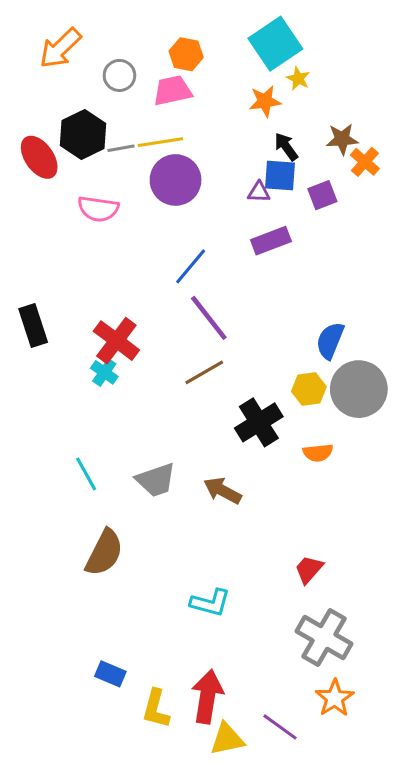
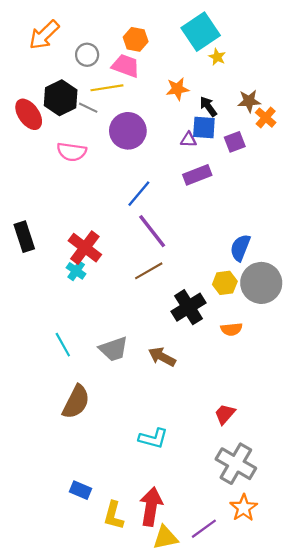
pink trapezoid: (172, 91) -> (126, 66), turned 32
orange star: (265, 101) -> (177, 89), moved
yellow line: (160, 142) -> (107, 88), moved
gray line: (121, 148) -> (88, 108), turned 36
purple line: (280, 727) -> (204, 529), turned -72

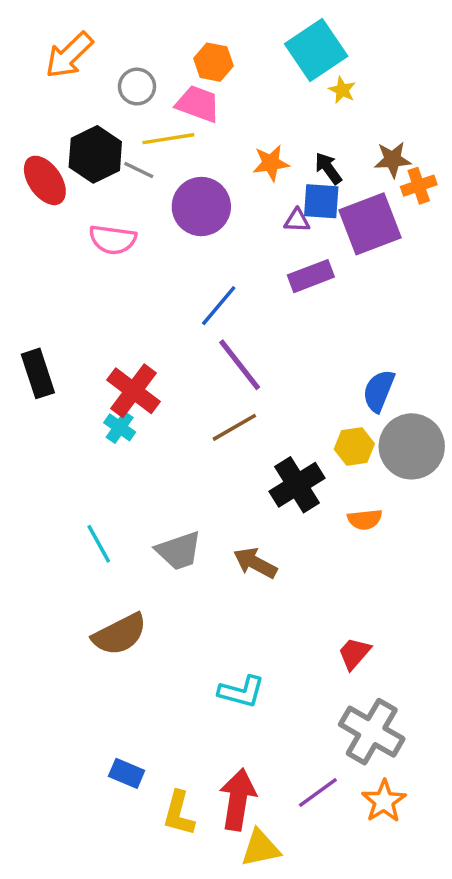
orange star: (177, 89) -> (271, 163), moved
orange cross: (266, 118) -> (419, 186), turned 30
purple square: (235, 142) -> (370, 224), size x1.8
brown semicircle: (76, 402) -> (120, 634), turned 36
purple line: (204, 529) -> (318, 792), moved

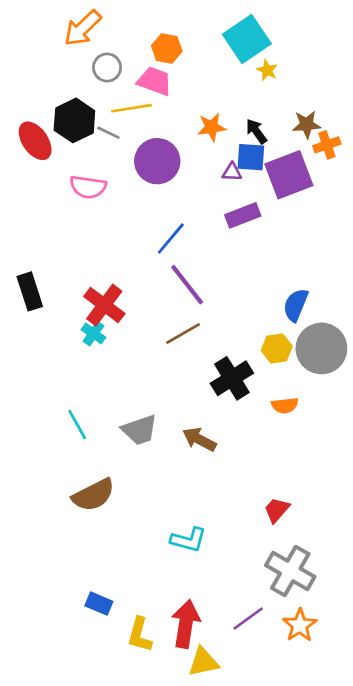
orange arrow: (69, 55) -> (83, 28), moved

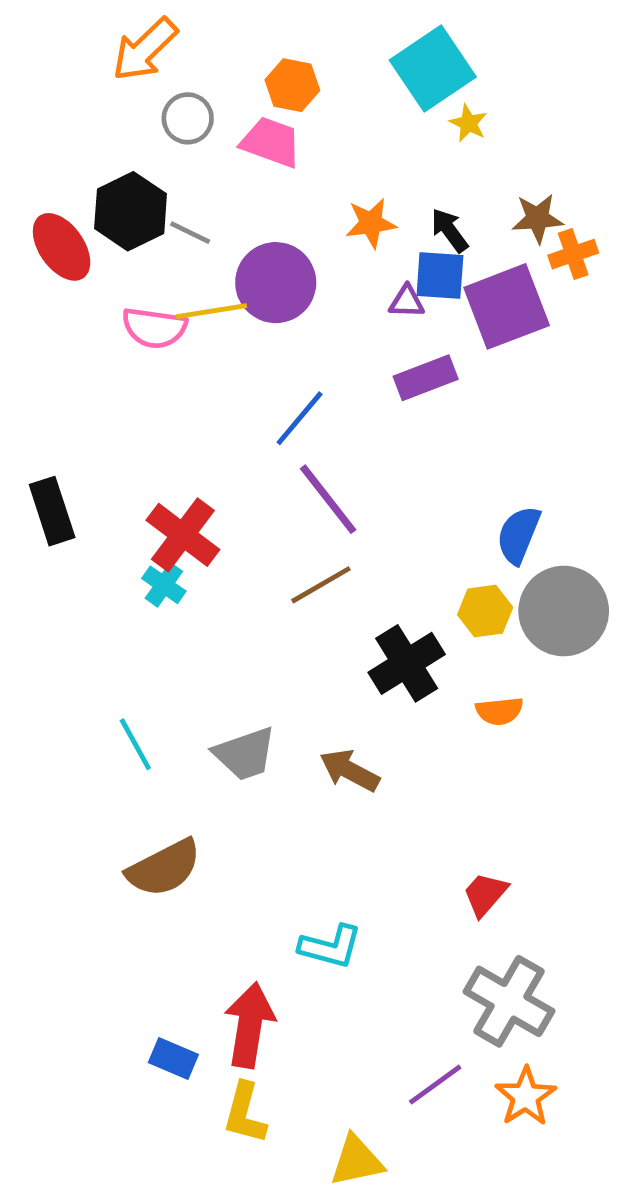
yellow line: (131, 108) -> (211, 311), moved
red arrow: (186, 624) -> (250, 1025), moved

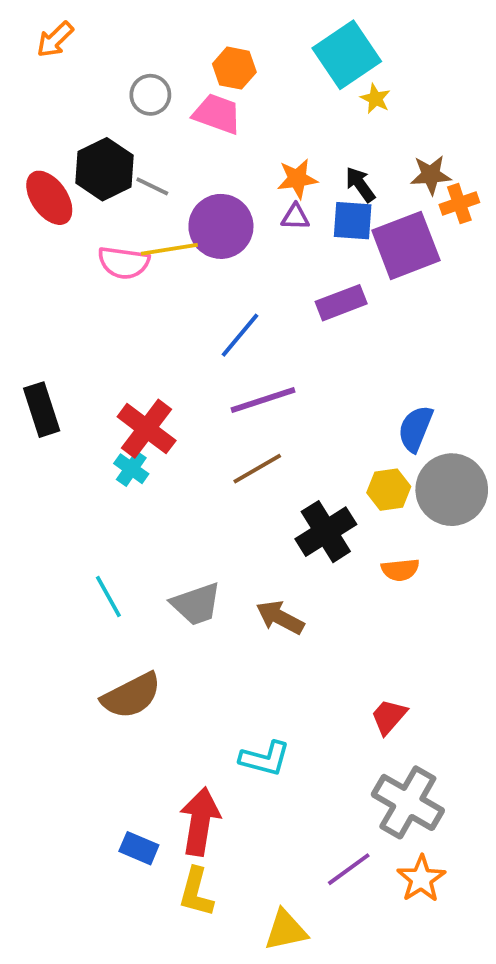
orange arrow: (145, 49) -> (55, 39), moved, size x0.7
purple triangle: (407, 302) -> (295, 217), moved
purple line: (328, 499) -> (263, 400), turned -70

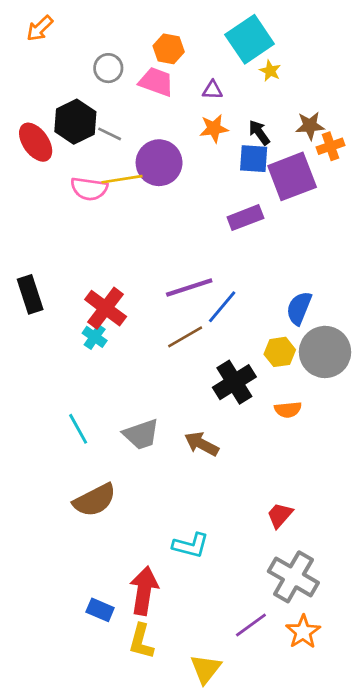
purple triangle: (295, 217) -> (213, 90), moved
blue line: (240, 335) -> (222, 307), moved
yellow triangle: (286, 930) -> (206, 669), turned -40

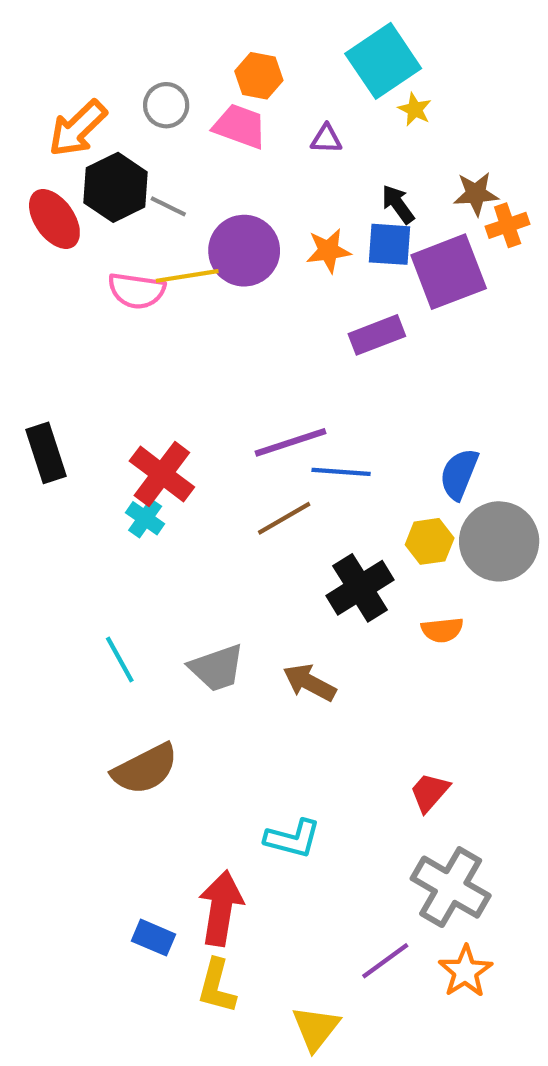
orange arrow: (40, 28) -> (78, 128), moved, size x1.4
orange star: (214, 128) -> (328, 251), moved
blue line: (222, 307) -> (341, 472), turned 54

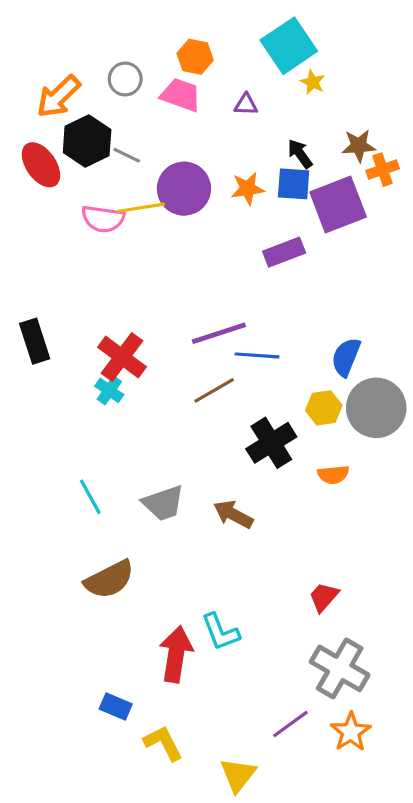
cyan L-shape: (293, 839) -> (220, 632), turned 54
red arrow: (221, 908) -> (176, 654), moved
yellow L-shape: (217, 986) -> (163, 743), turned 138

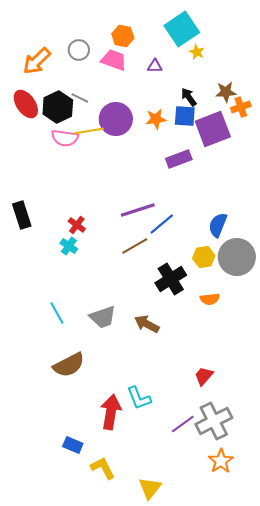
black hexagon: (87, 141) -> (58, 107), moved
blue line: (257, 355) -> (162, 224), turned -44
red cross: (122, 357) -> (77, 225), size x0.6
gray cross: (340, 668) -> (214, 421), turned 33
purple line: (290, 724) -> (183, 424), moved

